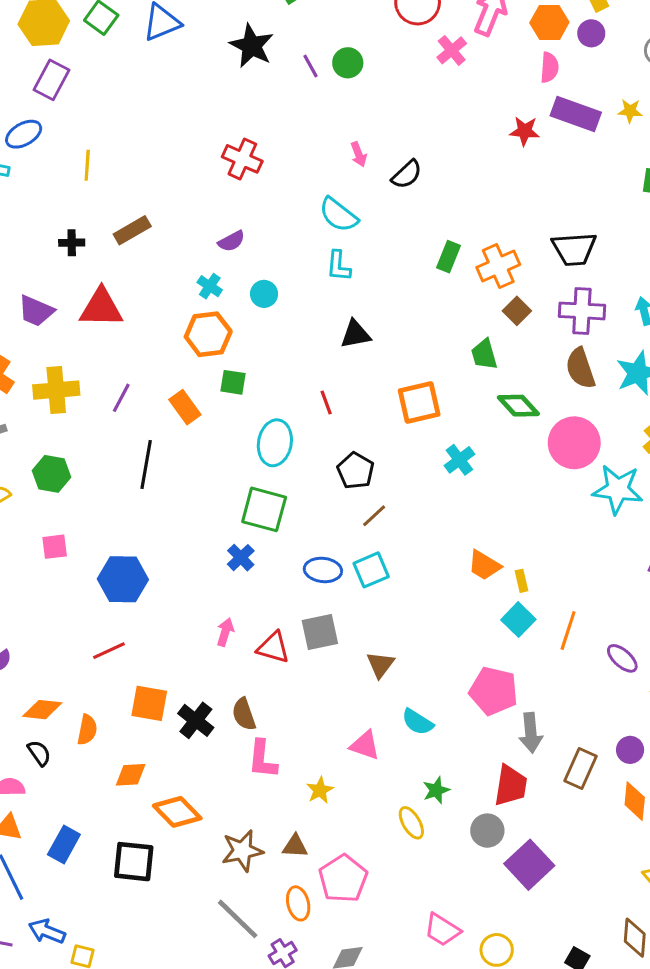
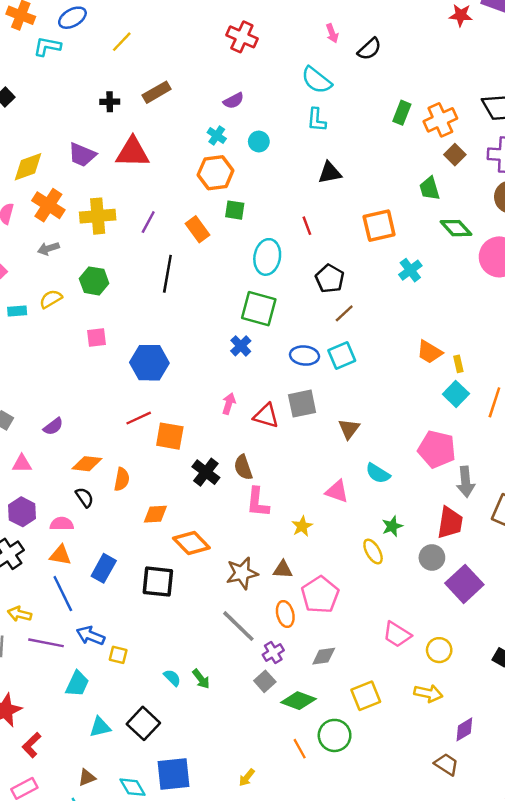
yellow line: (87, 165) -> (122, 42), turned 40
orange square: (149, 703) -> (170, 436), moved

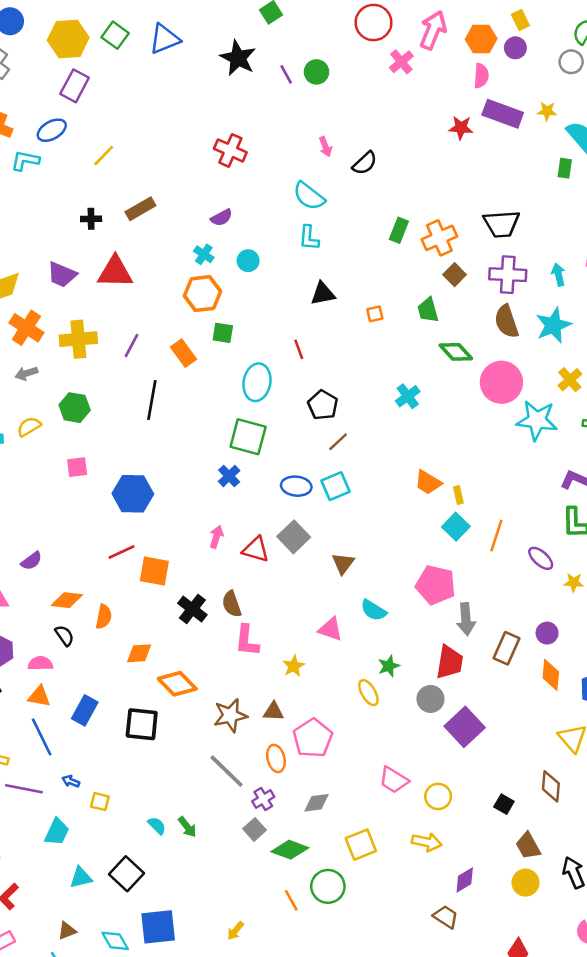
orange square: (379, 226) -> (375, 314), moved, size x0.5
gray square: (302, 404) -> (294, 537), turned -32
blue arrow: (90, 636) -> (71, 781), size x0.6

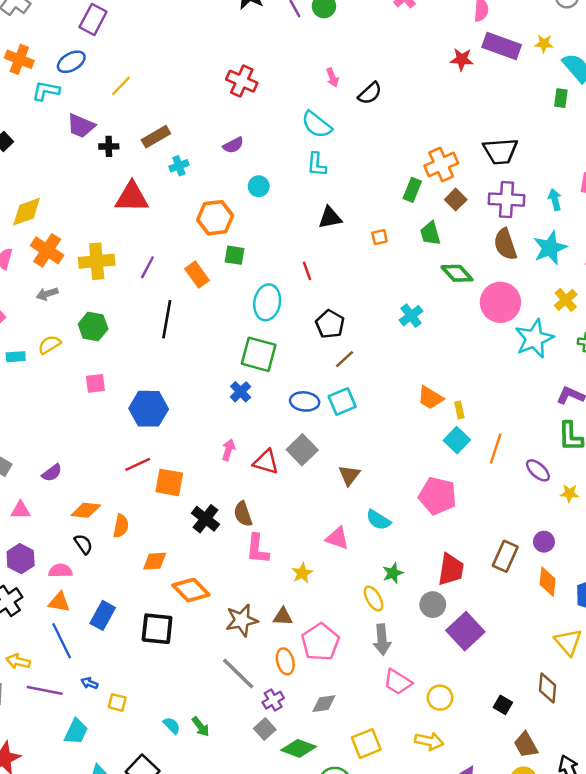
green rectangle: (399, 230) -> (412, 190), moved
cyan cross: (204, 254) -> (179, 166), moved, turned 36
purple trapezoid: (62, 275) -> (81, 126), moved
cyan star: (537, 420) -> (534, 339), turned -30
gray arrow: (466, 619) -> (382, 640), moved

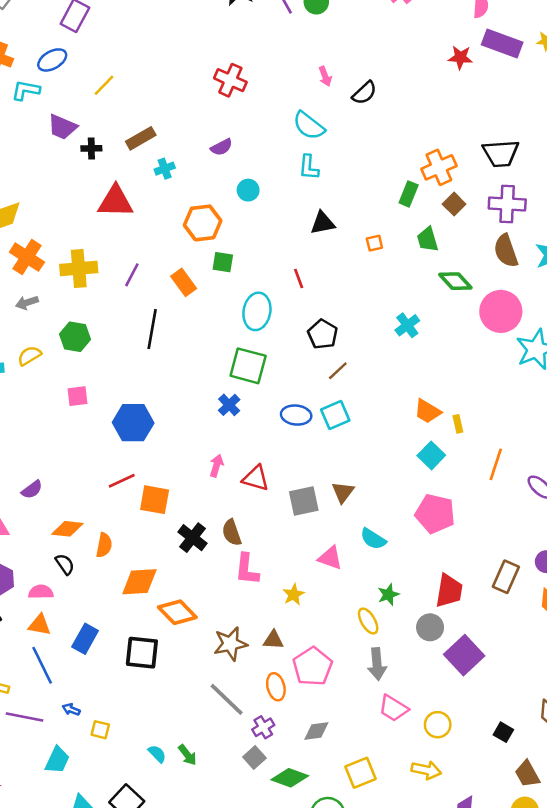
cyan square: (457, 440) -> (431, 455), moved
gray square: (302, 450) -> (304, 501), moved, turned 32
orange diamond: (155, 561) -> (139, 582), size x1.4

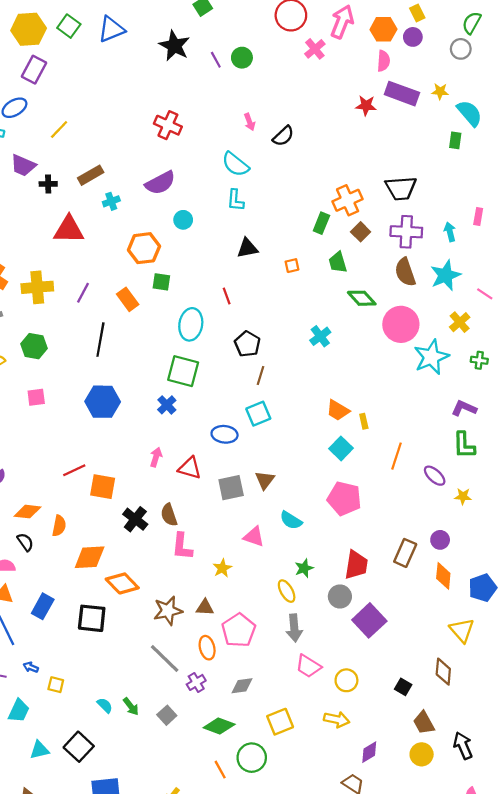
purple semicircle: (222, 147) -> (160, 183), size x1.6
brown line: (338, 371) -> (260, 376), turned -30
blue ellipse: (296, 415) -> (225, 434), moved
blue hexagon: (133, 423) -> (103, 402), moved
gray square: (254, 758) -> (167, 715), moved

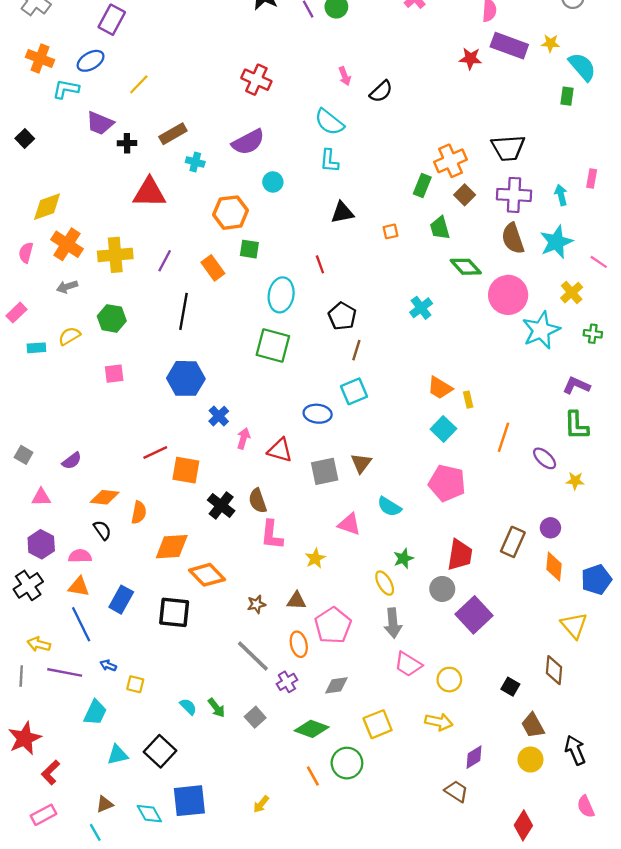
cyan cross: (111, 201) -> (195, 162), turned 35
blue cross: (167, 405) -> (219, 416), moved
brown star: (168, 611) -> (256, 604), size x0.6

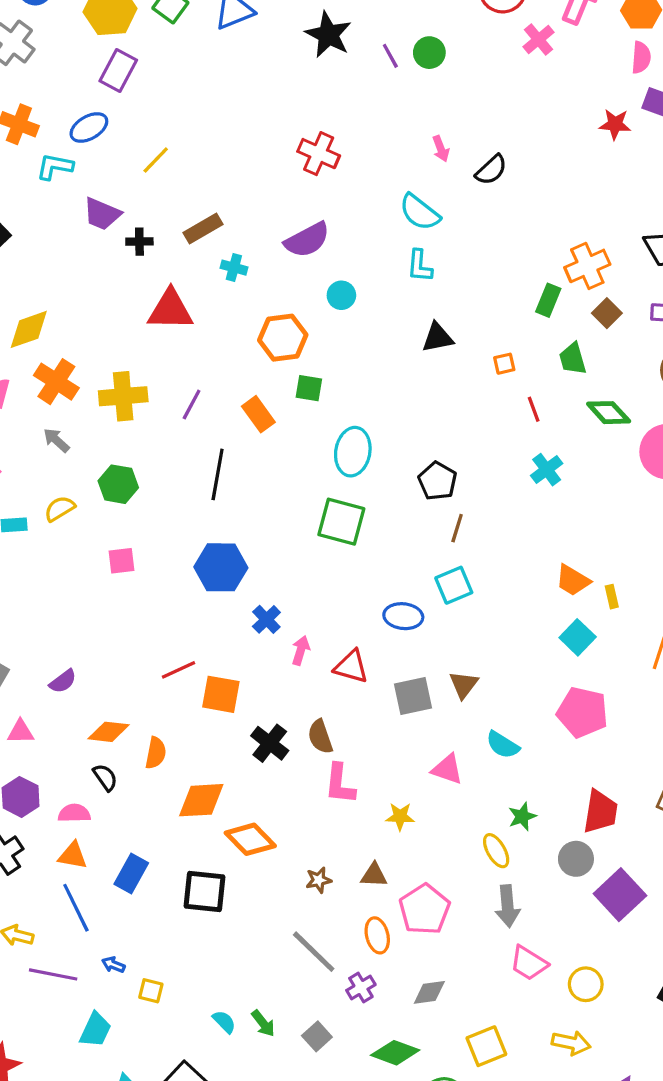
red line: (320, 264) -> (534, 409), moved
gray arrow: (67, 287) -> (56, 440), turned 60
yellow star: (315, 558) -> (400, 816), turned 30

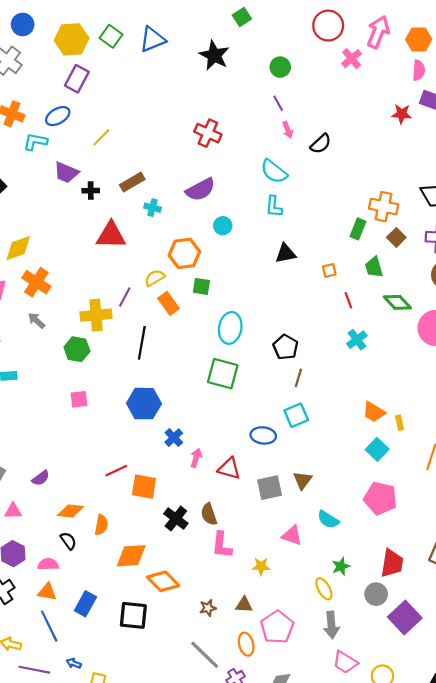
purple line: (390, 56) -> (278, 103), moved
orange cross: (587, 266) -> (384, 207), turned 36
yellow cross: (123, 396) -> (96, 315), moved
yellow semicircle: (60, 509) -> (155, 278), moved

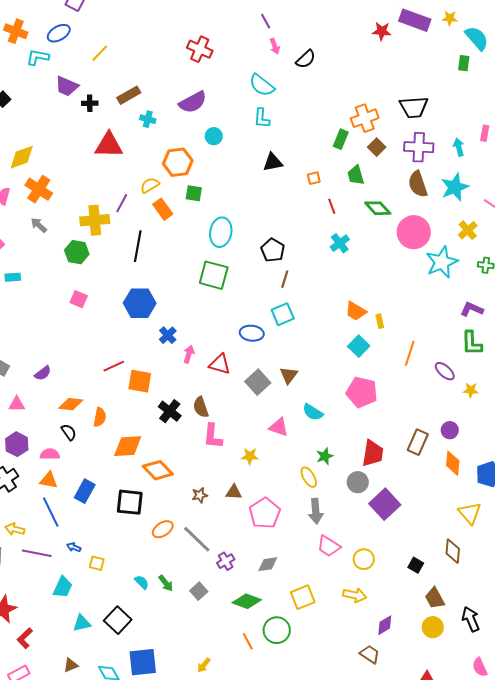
orange cross: (384, 207) -> (365, 118), turned -32
pink square: (79, 399) -> (79, 299), turned 30
gray square: (270, 488) -> (258, 382), turned -30
orange ellipse: (246, 644) -> (163, 529), moved, turned 70

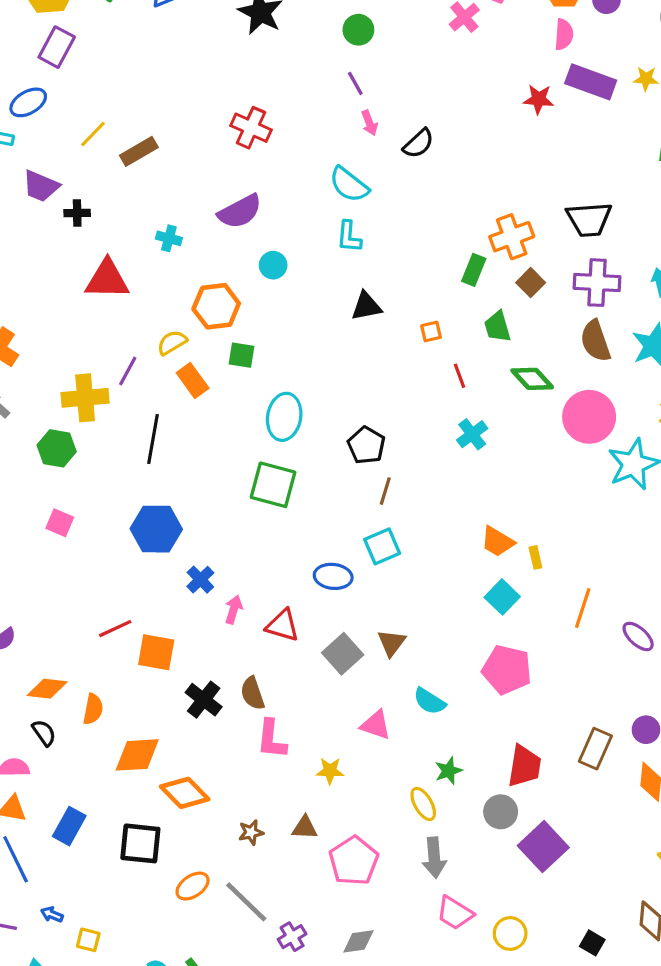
brown rectangle: (129, 95) -> (139, 151), moved

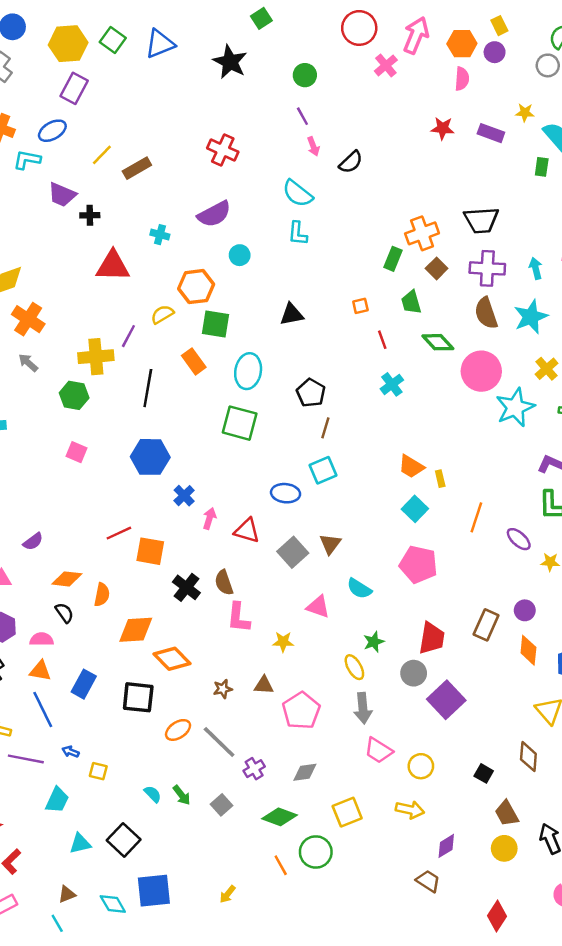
purple rectangle: (591, 82) -> (491, 133), moved, size x0.7
black triangle: (366, 306) -> (292, 314), moved
green square: (241, 355) -> (215, 324), size x1.4
orange rectangle: (193, 380) -> (194, 361), moved

